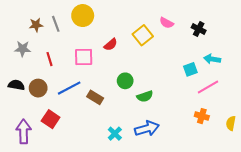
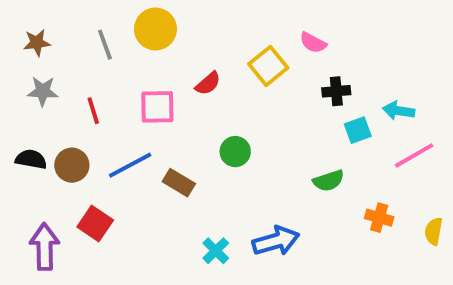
brown star: (36, 25) -> (37, 43), moved
black cross: (199, 29) -> (336, 91), moved, turned -32
pink line: (208, 87) -> (414, 155), moved
green semicircle: (145, 96) -> (329, 181), moved

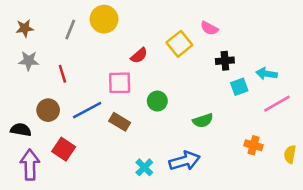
gray line: (105, 45) -> (70, 30), turned 42
pink square: (157, 107) -> (120, 83), moved
black semicircle: (31, 159) -> (21, 130), moved
green semicircle: (329, 181) -> (203, 121), moved

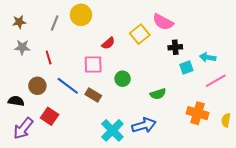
pink semicircle: (209, 28) -> (163, 22), size x1.5
blue line: (87, 110) -> (68, 86), turned 65
orange cross: (254, 145) -> (198, 113), size x1.5
purple arrow: (30, 165) -> (23, 128), turned -140
cyan cross: (144, 167) -> (112, 130), size x1.6

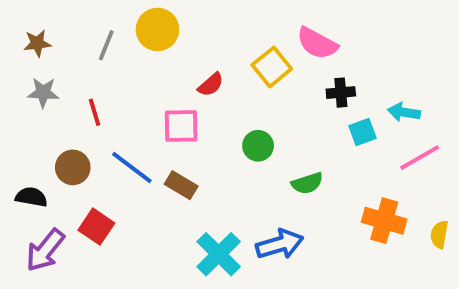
green circle: (123, 79) -> (258, 146), moved

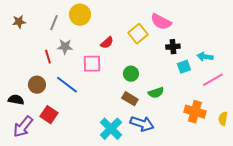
gray star: (43, 93) -> (65, 47), moved
brown rectangle: (181, 185) -> (130, 99), moved
blue arrow: (280, 244) -> (142, 124), turned 35

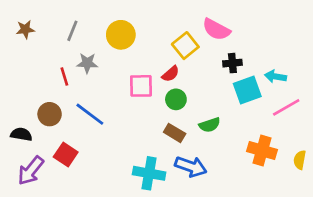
yellow circle: (80, 15) -> (121, 35), moved
red semicircle: (107, 43) -> (171, 74), moved
pink square: (92, 64) -> (141, 86), moved
cyan square: (184, 67) -> (247, 90), size x1.5
cyan cross: (111, 129) -> (149, 173), turned -35

